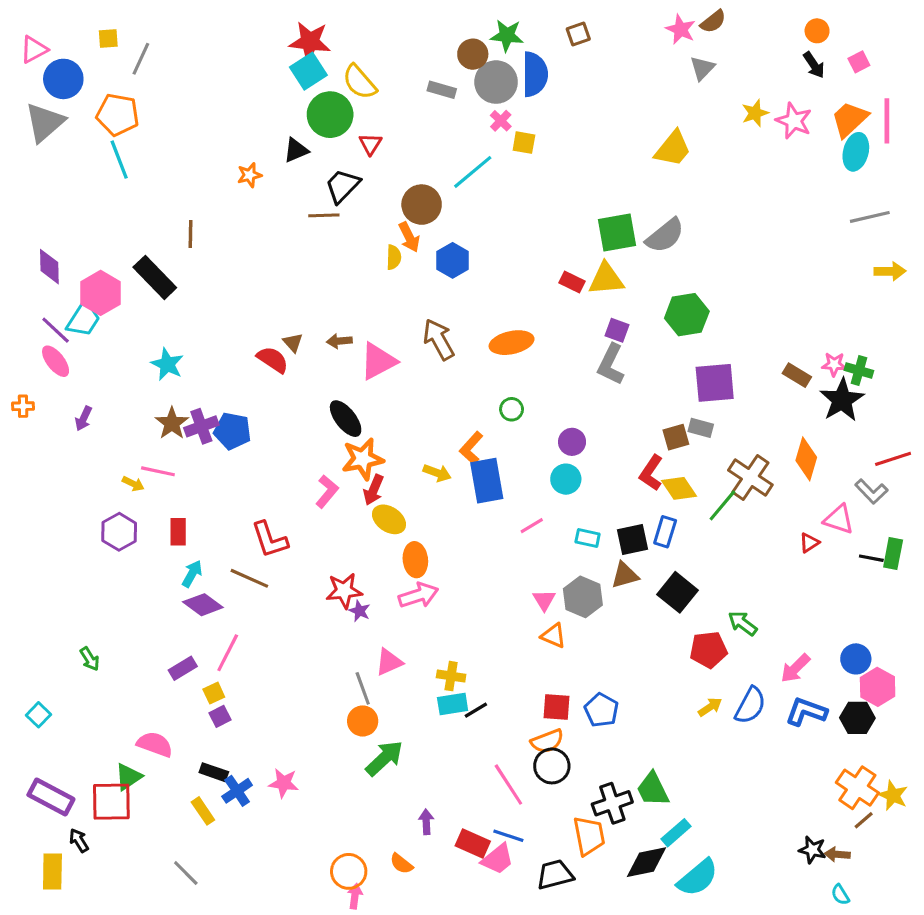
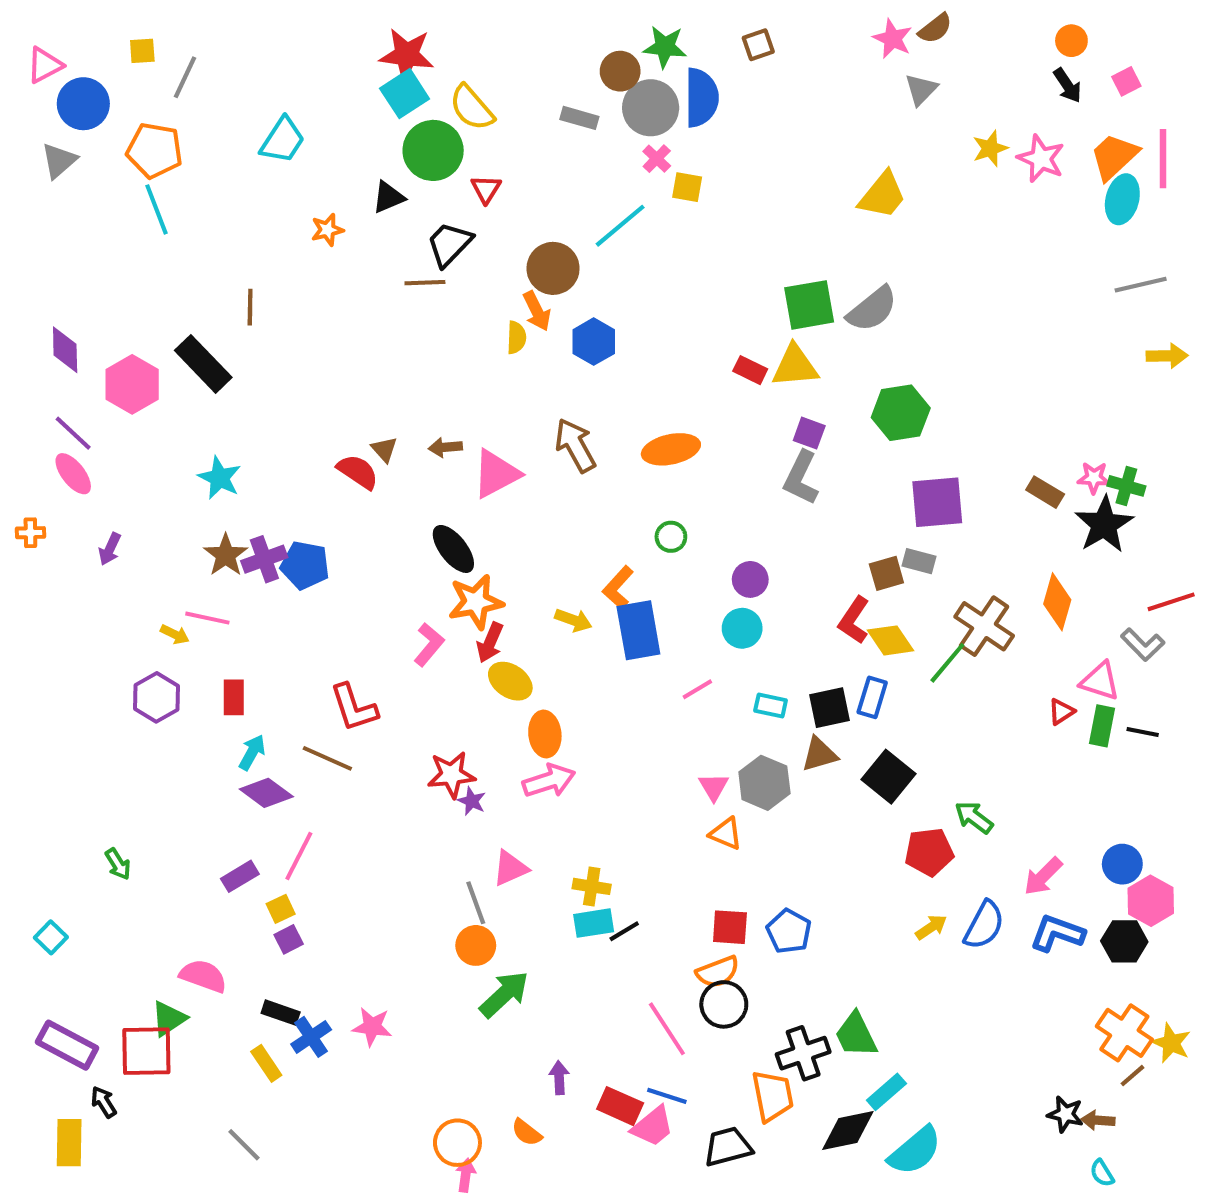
gray triangle: (45, 122) -> (59, 161), size x0.7
cyan trapezoid: (83, 319) -> (283, 140), moved
green rectangle: (893, 554) -> (1102, 726), moved

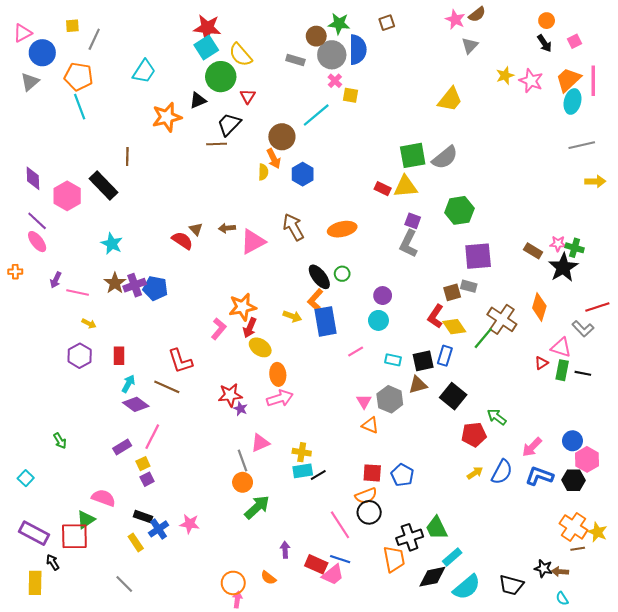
orange star: (327, 230) -> (167, 117), size x1.8
black ellipse: (453, 549) -> (319, 277), moved
pink line: (207, 618) -> (78, 292), moved
brown line: (1132, 1076) -> (578, 549), turned 32
black trapezoid: (728, 1147) -> (511, 585), moved, turned -150

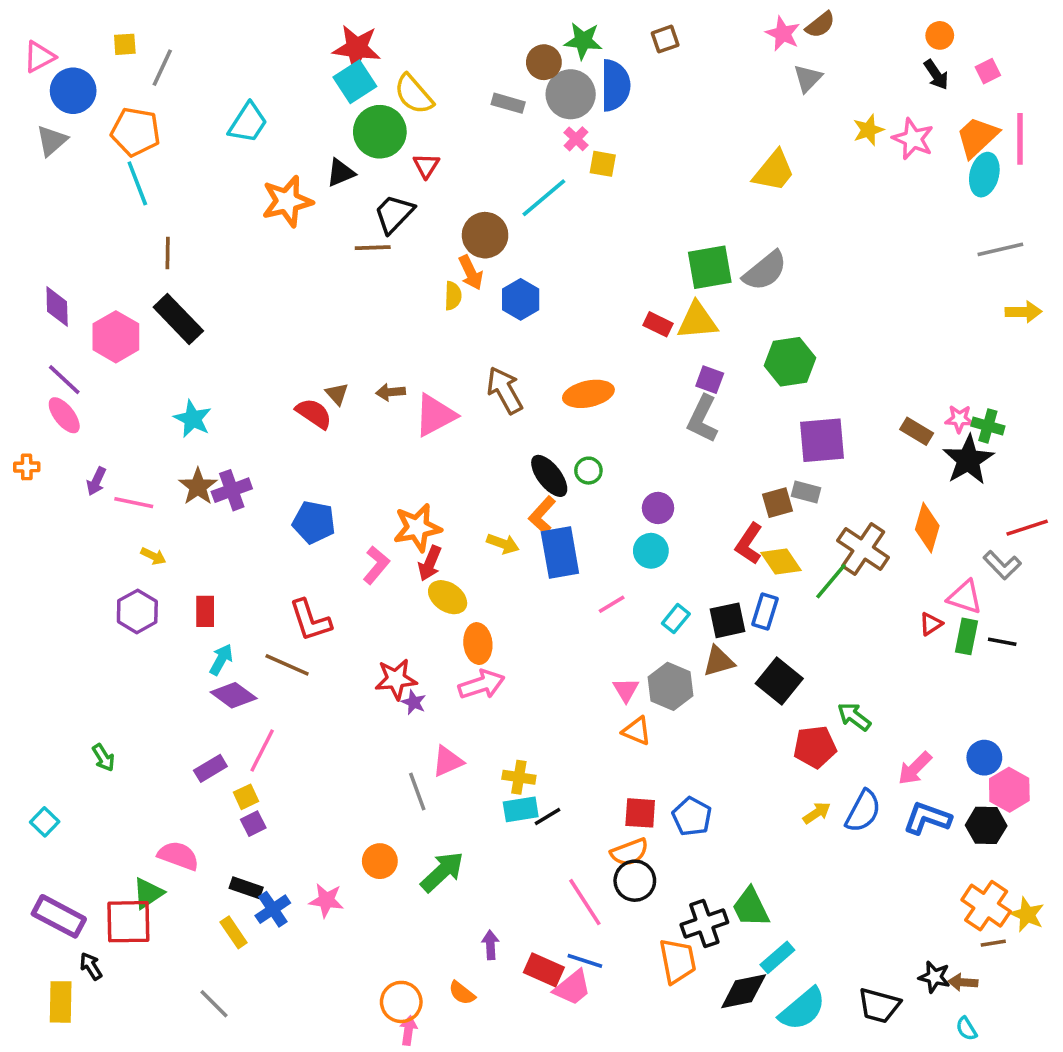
brown line: (127, 156) -> (168, 253), moved
blue pentagon: (155, 288) -> (314, 522), moved
cyan rectangle: (393, 360) -> (676, 619), turned -63
orange circle: (243, 482) -> (380, 861), moved

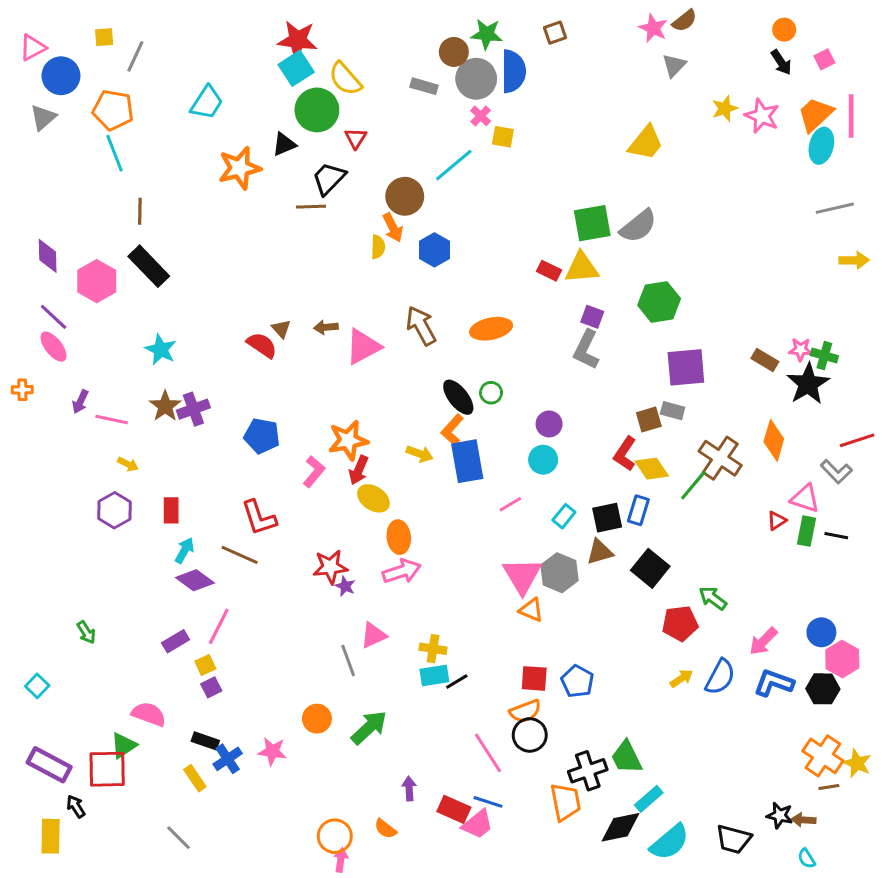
pink triangle: (626, 690) -> (522, 576), size x1.8

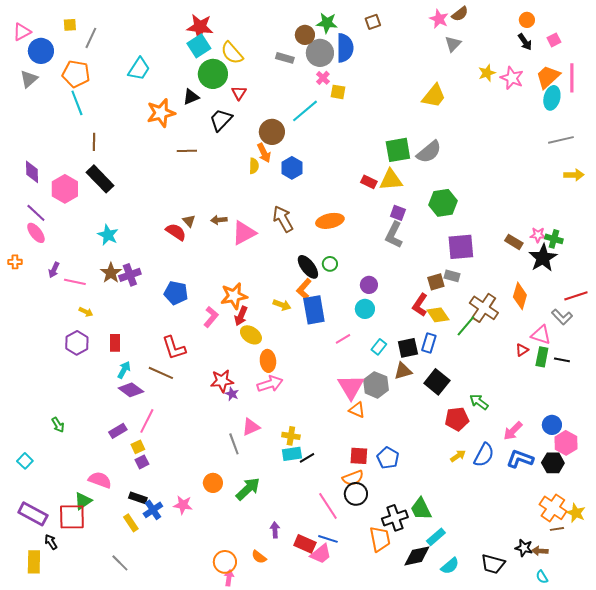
brown line: (311, 207) -> (187, 151), moved
cyan semicircle: (670, 842) -> (450, 566), size x0.7

